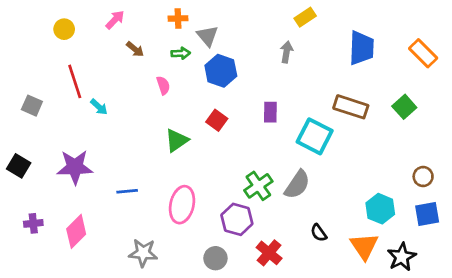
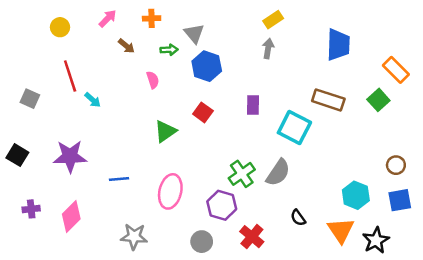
yellow rectangle: (305, 17) -> (273, 20), moved
orange cross: (178, 18) -> (152, 18), moved
orange rectangle: (423, 53) -> (396, 70), moved

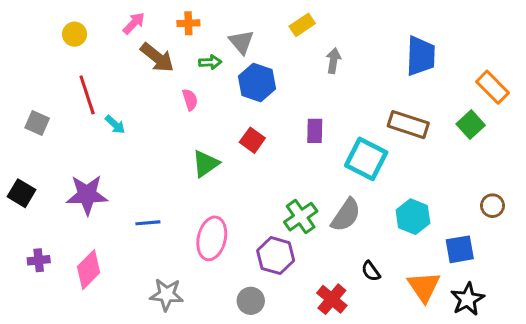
yellow rectangle: (273, 20) -> (302, 25), moved
brown arrow: (126, 46) -> (157, 58), size x1.6
cyan hexagon: (356, 195) -> (413, 217), moved
blue square: (400, 200) -> (460, 249), moved
red cross: (252, 237) -> (332, 299), moved

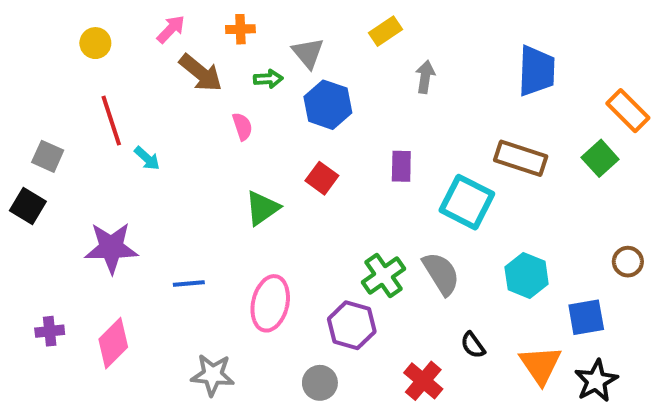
black square: (22, 193) -> (28, 206), moved
gray semicircle: (346, 215) -> (441, 274), turned -66

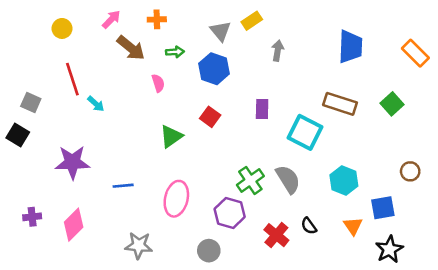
gray triangle: (308, 53) -> (220, 31), moved
orange rectangle: (628, 111) -> (415, 53), moved
orange triangle: (540, 365) -> (353, 226), moved, size x0.7
red cross: (423, 381) -> (276, 235), moved

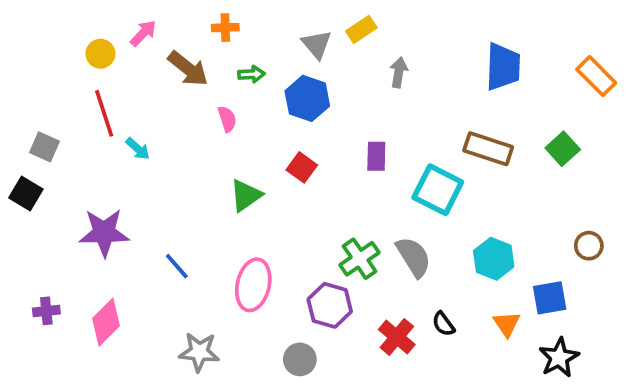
pink arrow: (111, 19) -> (143, 33), moved
yellow circle: (62, 28) -> (100, 54), moved
blue line: (123, 186) -> (177, 266), turned 54

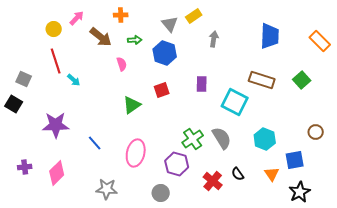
red square: (302, 167) -> (162, 90), turned 35

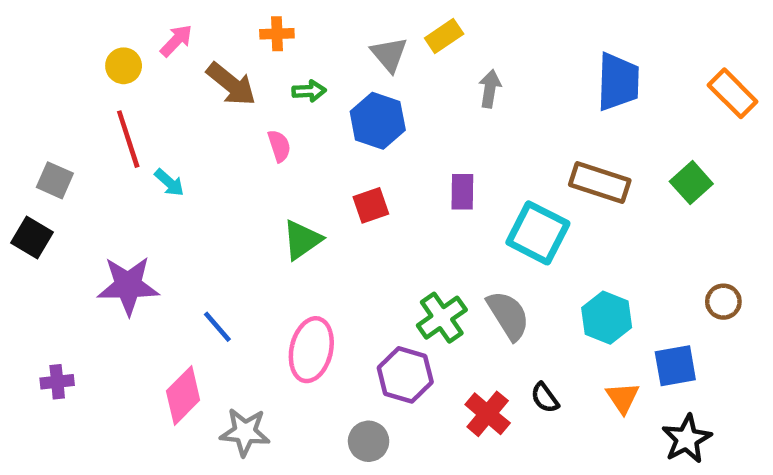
pink diamond: (57, 173) -> (183, 395), moved

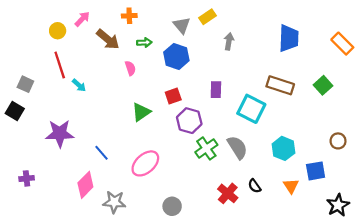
pink ellipse: (311, 350) -> (145, 163), turned 36
purple hexagon: (405, 375) -> (189, 121), moved
black star: (687, 439) -> (338, 205), moved

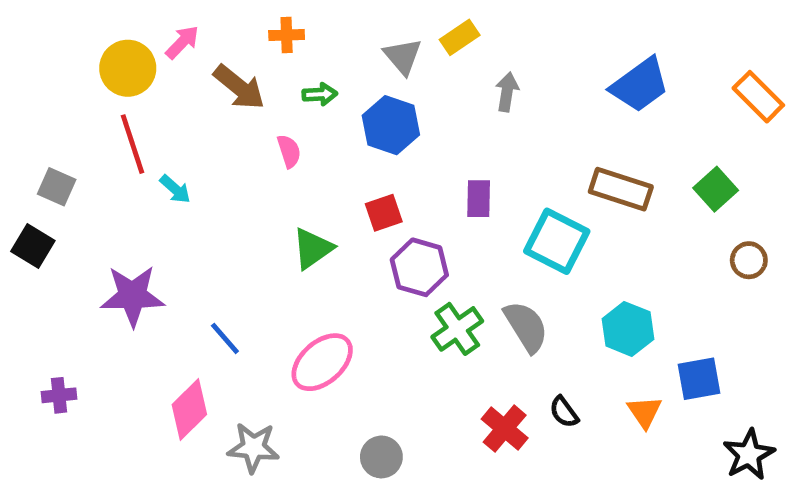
yellow circle: (58, 31) -> (128, 68), size x1.5
blue trapezoid: (289, 38) -> (640, 85), turned 52
brown circle: (338, 141) -> (749, 260), moved

